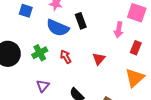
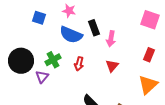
pink arrow: (119, 30) -> (111, 39), moved
red arrow: (66, 57) -> (79, 64), turned -136
purple triangle: (43, 86) -> (42, 77), moved

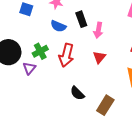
blue semicircle: (71, 35) -> (58, 26), size x0.7
red arrow: (79, 64) -> (66, 55), size x1.6

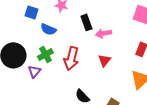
blue semicircle: (58, 26) -> (48, 29), moved
pink arrow: (98, 30) -> (103, 33), turned 70

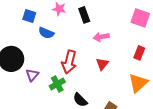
black rectangle: (86, 22) -> (84, 15), moved
green cross: (45, 54) -> (57, 84), moved

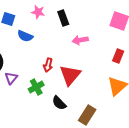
red arrow: (69, 62) -> (48, 65), size x0.6
red triangle: (102, 64) -> (70, 75), moved, size x1.6

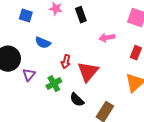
blue semicircle: (25, 36) -> (43, 43), moved
pink arrow: (80, 40) -> (107, 38), moved

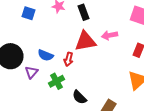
blue semicircle: (43, 43) -> (45, 55), moved
red triangle: (88, 72) -> (85, 41), moved, turned 40

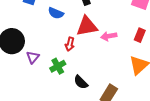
pink arrow: (109, 35) -> (109, 36), moved
blue semicircle: (45, 55) -> (56, 13), moved

